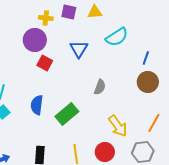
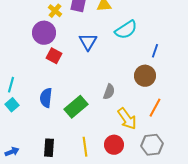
yellow cross: (46, 18) -> (55, 11), turned 32
brown circle: (148, 82) -> (145, 76), moved
gray semicircle: (100, 87) -> (109, 92), moved
orange line: (154, 123) -> (155, 108), moved

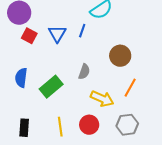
blue triangle: (88, 42) -> (57, 34), moved
blue line: (155, 51) -> (82, 31), moved
yellow arrow: (127, 119) -> (102, 99), turned -30

